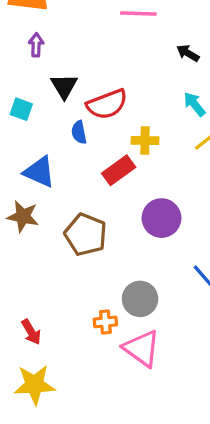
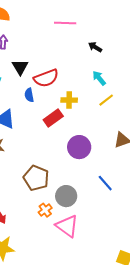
brown pentagon: (86, 235) -> (36, 178), moved
orange cross: (105, 322) -> (45, 210), turned -32

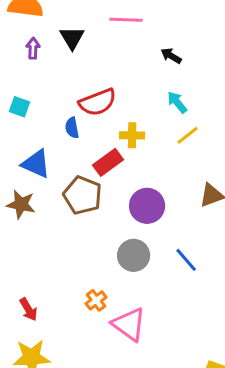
black triangle: (20, 67) -> (72, 38), moved
brown pentagon: (36, 178) -> (83, 195), moved
gray circle: (66, 196) -> (134, 255), moved

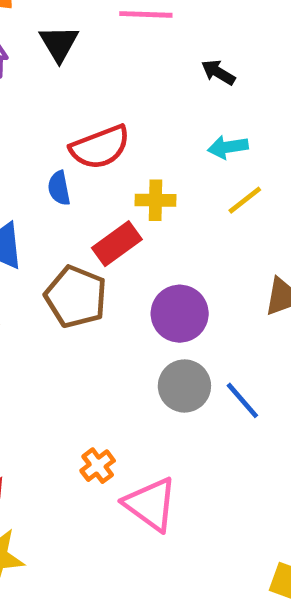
cyan arrow: (177, 102) -> (228, 147), turned -60
gray circle: (134, 255) -> (184, 386), moved

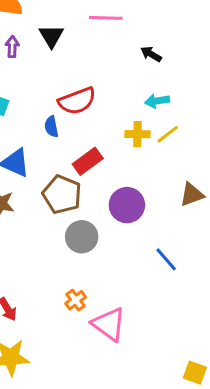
yellow cross: (156, 200) -> (137, 134), moved
gray circle: (184, 386) -> (82, 237), moved

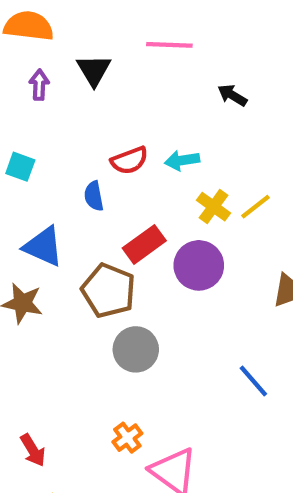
red semicircle: (77, 101) -> (129, 160), size x0.7
cyan arrow: (157, 101) -> (182, 160), moved
yellow cross: (137, 134) -> (213, 207), turned 35
purple circle: (127, 205) -> (199, 265), moved

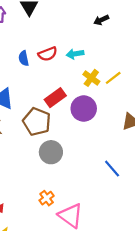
black arrow: (232, 95) -> (101, 20), turned -56
blue semicircle: (94, 196) -> (24, 58), moved

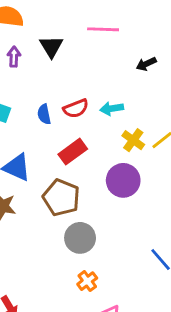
red rectangle: (55, 98) -> (73, 152), moved
orange cross: (47, 198) -> (87, 281), moved

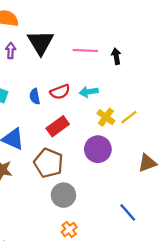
pink line: (103, 29) -> (85, 50), moved
black triangle: (51, 47) -> (40, 42), size x1.4
black arrow: (146, 64) -> (116, 56), turned 105

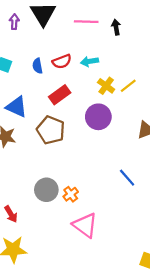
gray circle: (63, 195) -> (46, 190), moved

